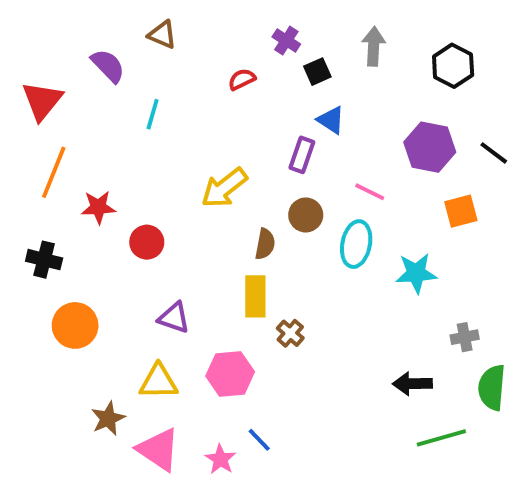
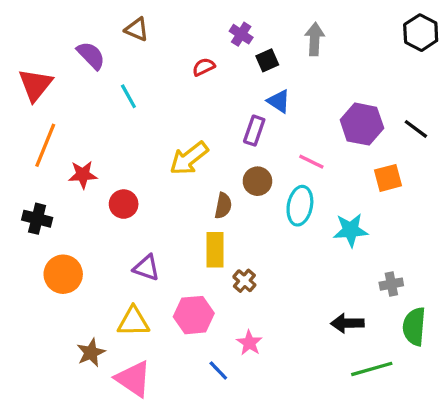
black hexagon: (453, 66) -> (421, 33), moved
cyan line: (153, 114) -> (128, 96), turned -45
pink star: (220, 459) -> (249, 343), moved

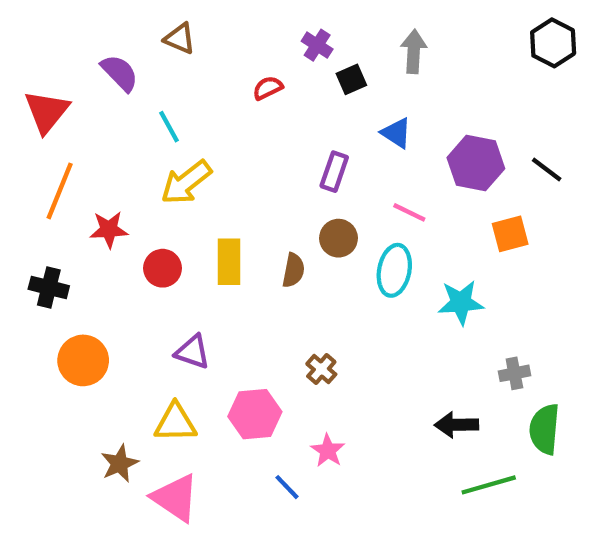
blue triangle: (279, 101) -> (396, 133), moved
yellow arrow: (189, 158) -> (186, 182), moved
yellow rectangle: (215, 250) -> (229, 262), moved

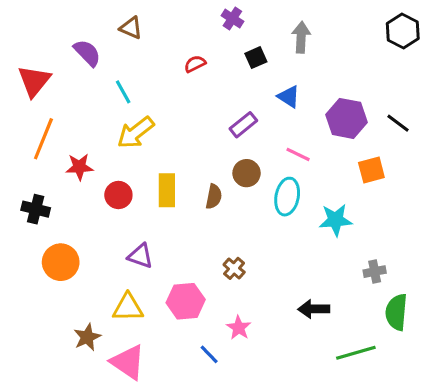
purple cross: (317, 45) -> (232, 19), moved
purple rectangle: (334, 172) -> (243, 125), turned 32
black arrow: (457, 425) -> (314, 309), moved

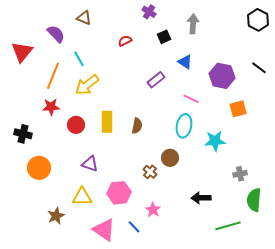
black line: (398, 123) -> (259, 68), moved
orange line: (43, 139) -> (53, 76), moved
brown circle: (247, 173) -> (170, 158), moved
pink triangle: (128, 362) -> (104, 230), moved

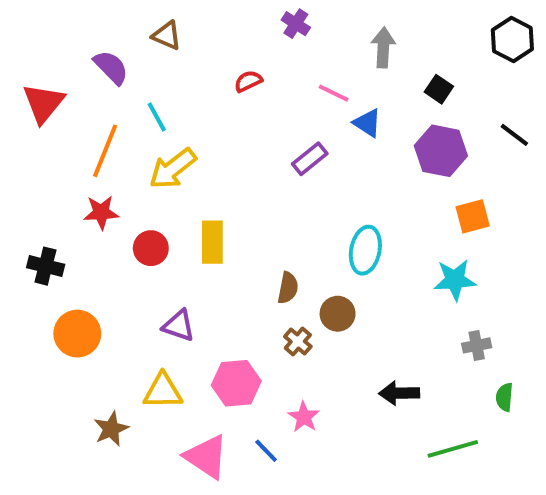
black square: (164, 37) -> (439, 89), moved, turned -32
pink line: (191, 99) -> (334, 93), moved
brown semicircle: (137, 126) -> (288, 288), moved
cyan star: (215, 141) -> (455, 280), moved
green semicircle: (254, 200) -> (504, 397), size x0.6

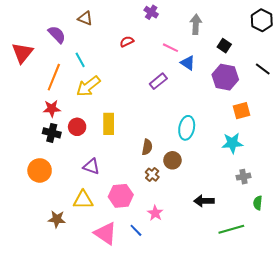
black cross: (46, 266) -> (52, 133), moved
brown star: (111, 429) -> (57, 219), turned 30

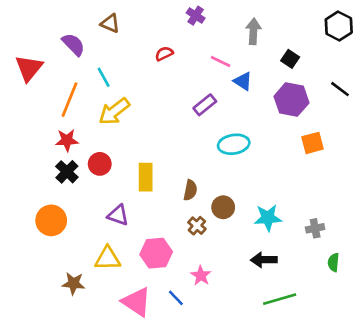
yellow rectangle: (109, 124) -> (146, 177), moved
cyan ellipse: (187, 128) -> (234, 144), moved, turned 70
black cross: (52, 133) -> (67, 172), turned 30
cyan star: (232, 143) -> (268, 218), moved
green line: (231, 229) -> (280, 299), moved

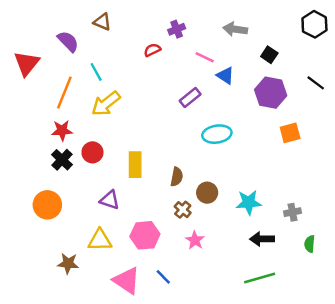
purple cross: (196, 16) -> (177, 29), moved, turned 35
gray arrow: (253, 31) -> (235, 29), turned -85
black arrow: (264, 260) -> (262, 239), moved
pink star: (201, 276) -> (195, 240), moved

